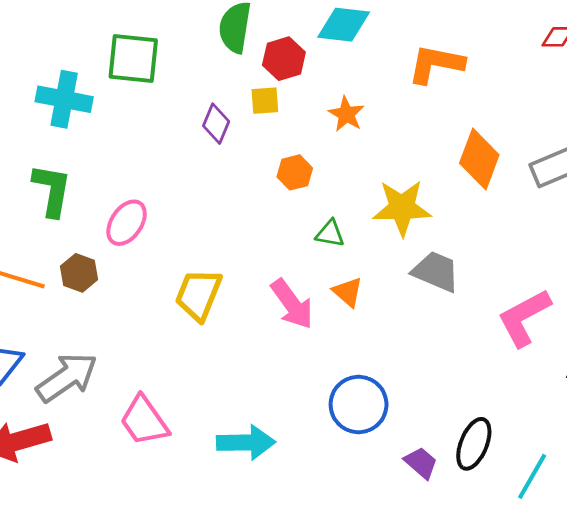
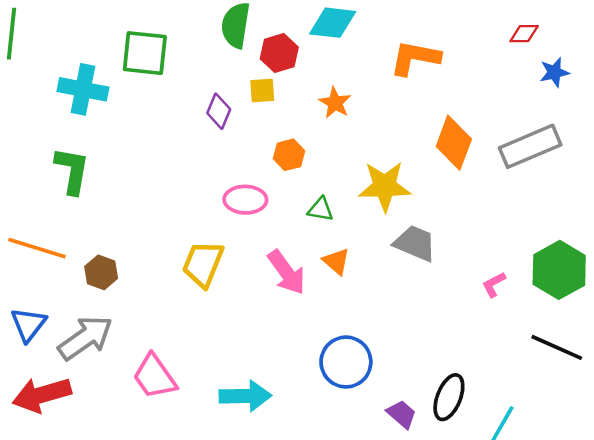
pink ellipse: (127, 223) -> (245, 200), moved, turned 57
brown hexagon: (79, 273) -> (101, 272), moved
pink L-shape: (524, 318) -> (494, 284), size x0.5

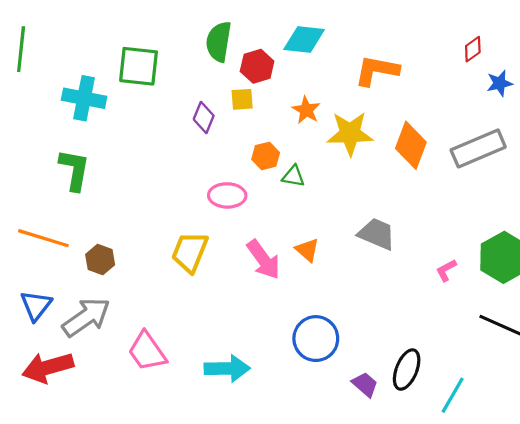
red diamond: (524, 34) -> (473, 49), turned -35
yellow star: (385, 186) -> (350, 134), moved
green triangle: (320, 209) -> (293, 176), moved

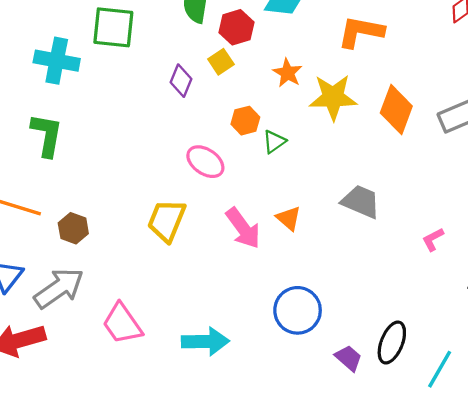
yellow square: (242, 99) -> (221, 62), turned -30
green triangle: (293, 176) -> (274, 142), turned -45
pink ellipse: (227, 195) -> (205, 162), turned 33

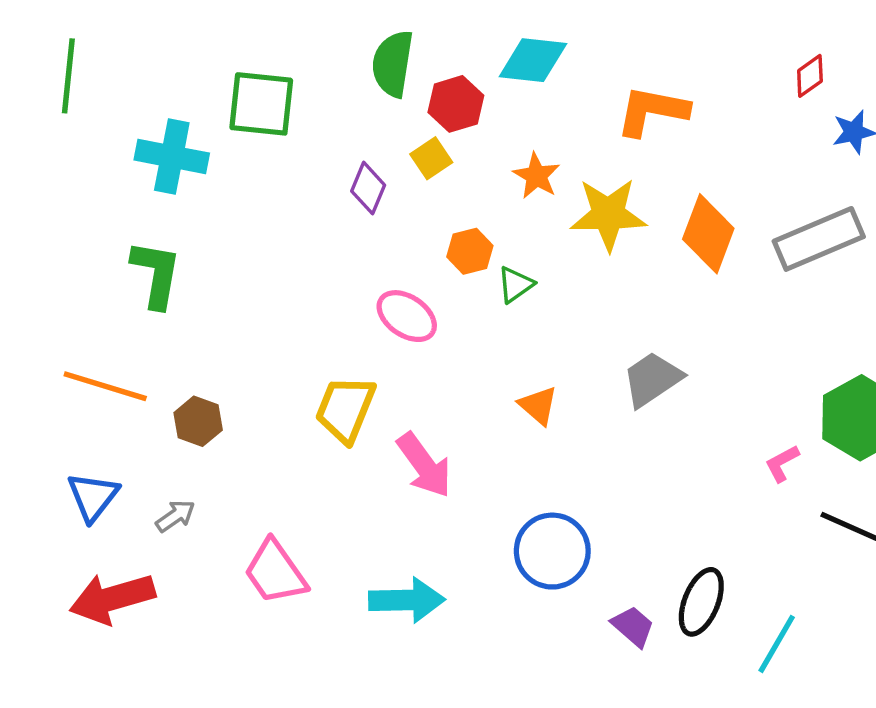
gray trapezoid: (361, 202) -> (652, 379), turned -57
pink arrow: (243, 228) -> (424, 465), moved
pink L-shape: (433, 239) -> (782, 463), moved
gray arrow: (59, 288) -> (175, 516), size x0.5

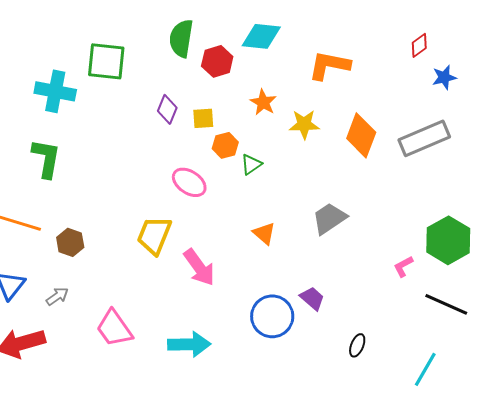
yellow square: (431, 158) -> (203, 118), moved, turned 30
yellow star: (608, 214) -> (304, 124), size x0.7
black ellipse: (701, 602) -> (357, 345), size x0.6
purple trapezoid: (633, 626) -> (312, 298), moved
cyan line: (777, 644) -> (425, 369), moved

